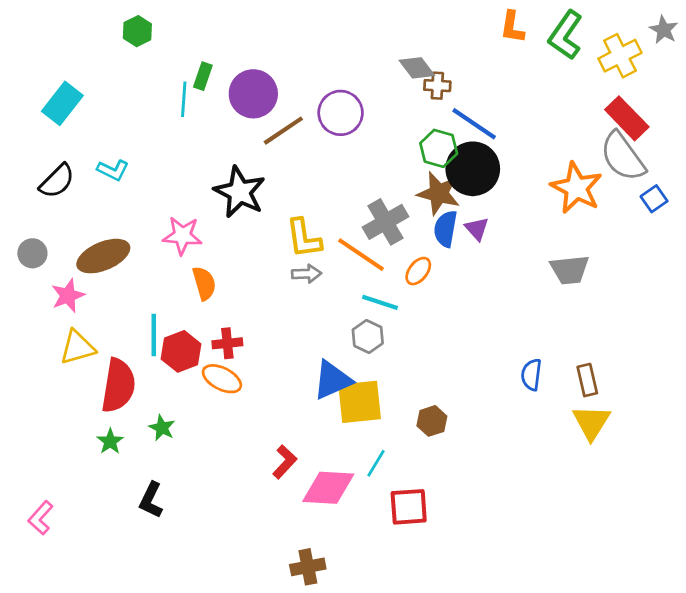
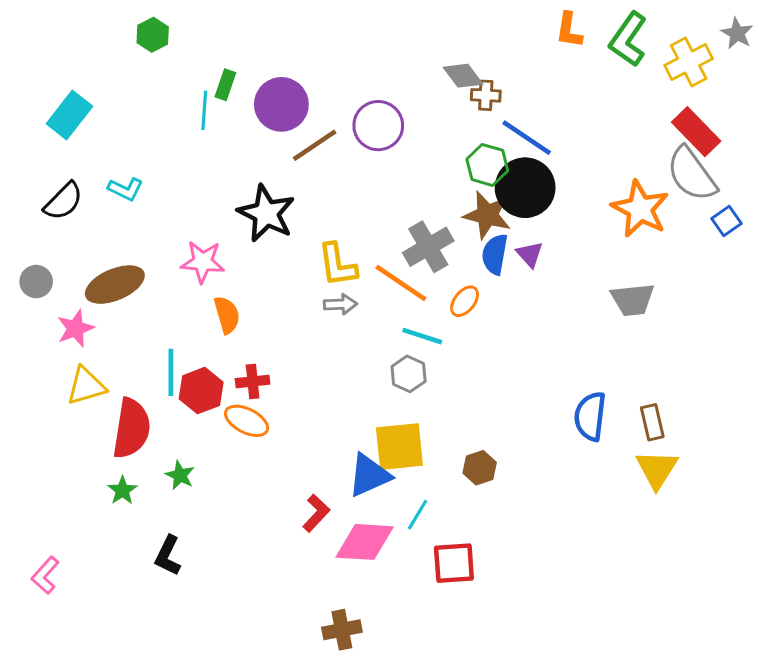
blue semicircle: (531, 375) -> (590, 416), size x1.4
blue triangle: (332, 380) -> (369, 475), moved

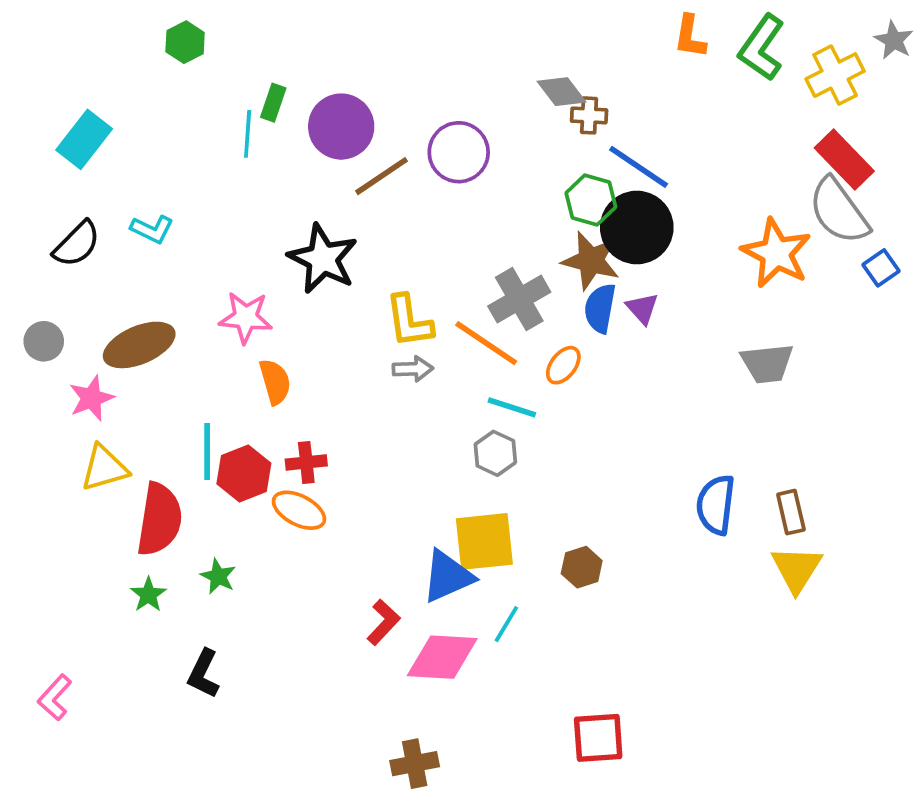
red square: (454, 563) -> (598, 738), moved

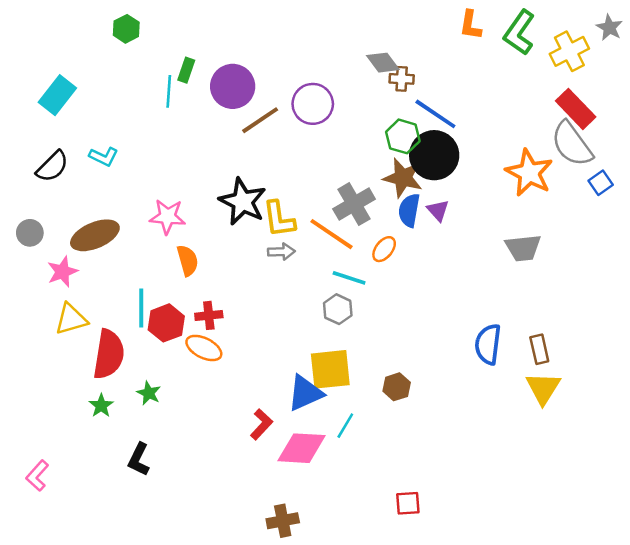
black star: (323, 259) -> (243, 202), moved
red square: (598, 738) -> (408, 503), size x0.7

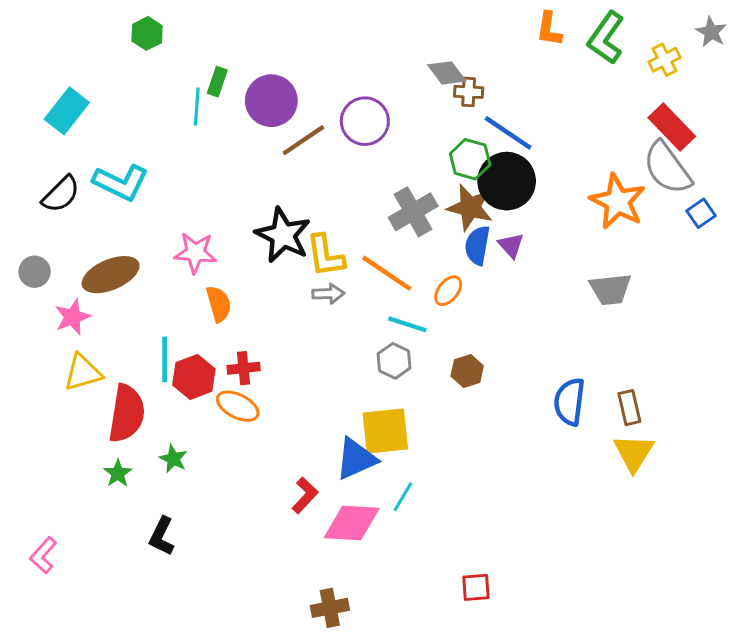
yellow cross: (569, 51) -> (664, 60), size x0.7
cyan L-shape: (104, 156) -> (121, 183), size x1.6
gray cross: (354, 204) -> (413, 212), moved
brown hexagon: (397, 387) -> (467, 371), moved

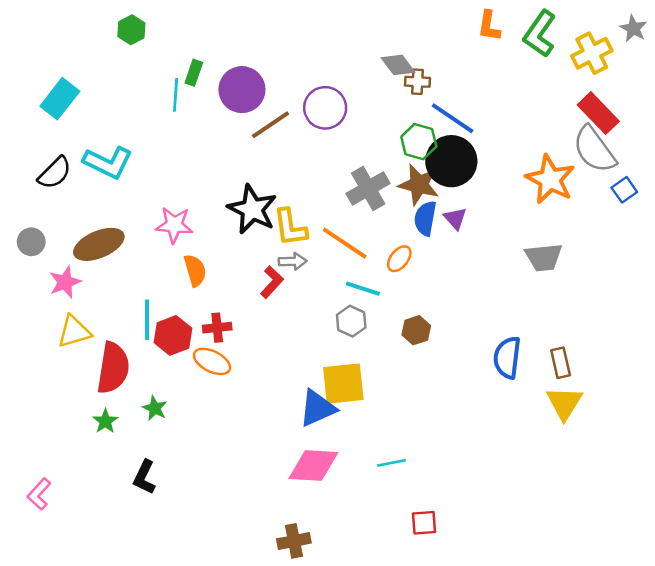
yellow cross: (664, 60) -> (592, 53), size x1.4
red L-shape: (305, 495) -> (272, 282), moved
cyan line: (403, 497) -> (391, 463), moved, turned 48

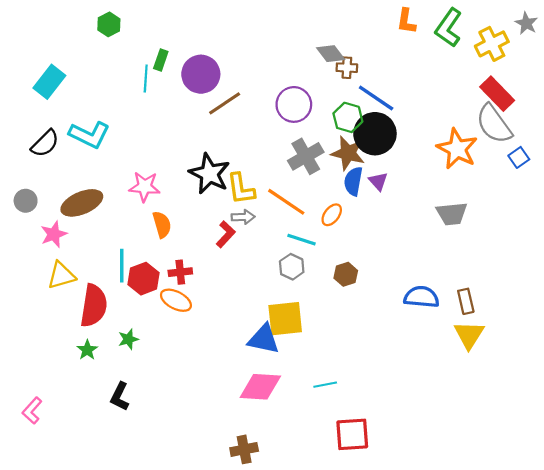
purple circle: (325, 108) -> (294, 104), moved
blue semicircle: (507, 358) -> (421, 297), turned 88
green star: (155, 408) -> (128, 339), turned 30
blue triangle: (317, 408) -> (264, 339), turned 36
red square: (424, 523) -> (352, 434), size x1.6

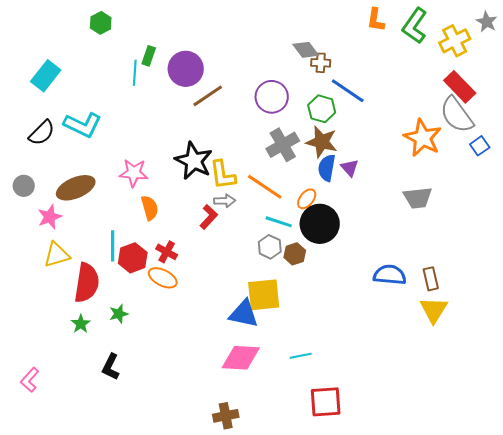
black circle: (375, 134) -> (320, 224), moved
red cross: (180, 272) -> (167, 252), turned 35
brown hexagon: (346, 274) -> (295, 254), moved

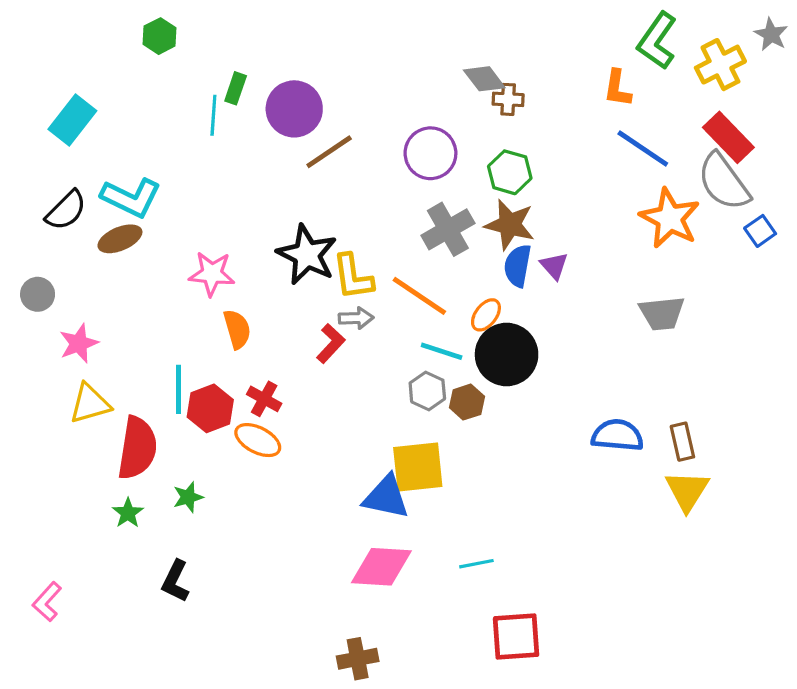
orange L-shape: (376, 20) -> (617, 88), moved
blue line: (348, 91) -> (643, 149), moved
brown ellipse: (76, 188) -> (120, 239), moved, size x0.7

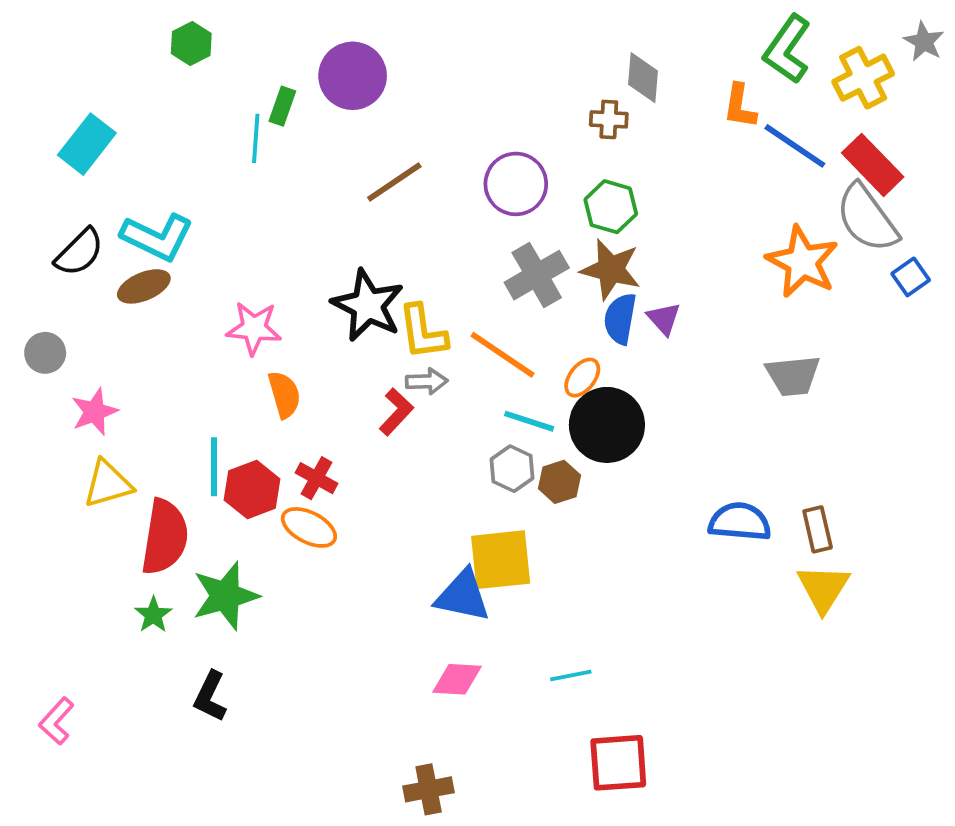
gray diamond: (484, 79) -> (643, 78), moved, turned 42
purple circle: (294, 109) -> (353, 76), moved
blue line: (643, 149) -> (795, 146), moved
green star: (188, 497) -> (225, 596), size x1.8
pink diamond: (381, 567) -> (457, 679), size x0.7

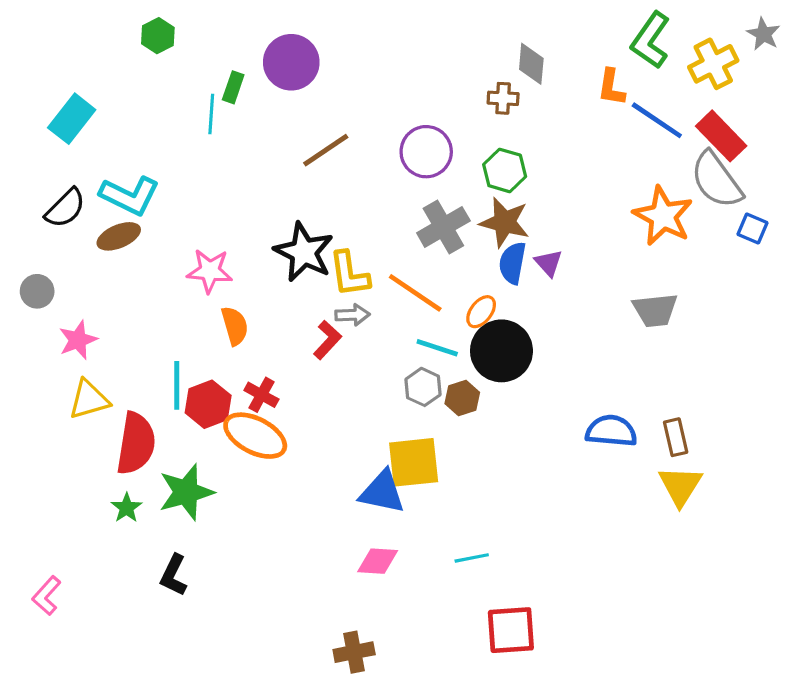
blue square: (911, 277) -> (752, 229), turned -32
orange ellipse: (309, 527) -> (255, 436), size x1.4

